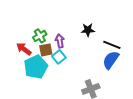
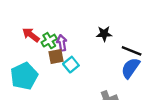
purple arrow: (60, 41) -> (62, 43), moved
red arrow: (24, 49) -> (31, 35), moved
cyan pentagon: (36, 67) -> (24, 76), moved

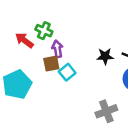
black star: (104, 34) -> (105, 56), moved
green cross: (49, 41) -> (44, 31), moved, turned -35

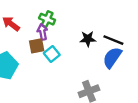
green cross: (44, 31) -> (47, 19), moved

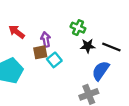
green cross: (47, 19) -> (78, 28), moved
blue semicircle: (112, 58) -> (101, 71), moved

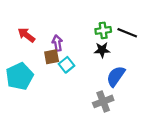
green cross: (78, 28) -> (103, 30), moved, turned -32
black line: (111, 47) -> (127, 33), moved

